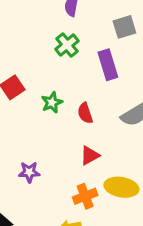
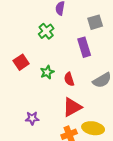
green cross: (67, 45) -> (46, 31), moved
red triangle: (90, 155) -> (72, 107), size x1.5

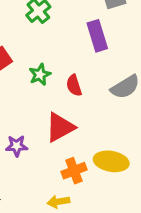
red triangle: (72, 107) -> (60, 127), moved

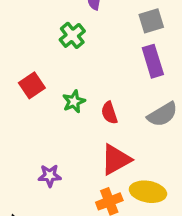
purple rectangle: (97, 36) -> (153, 61), moved
red triangle: (60, 127) -> (116, 159), moved

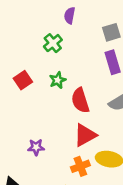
green star: (74, 101) -> (58, 80), moved
red semicircle: (109, 113) -> (80, 100), size x1.5

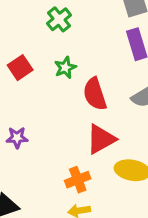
purple star: (36, 147) -> (17, 138), moved
orange cross: (80, 166) -> (78, 180), moved

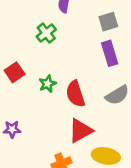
green star: (65, 68) -> (48, 84), moved

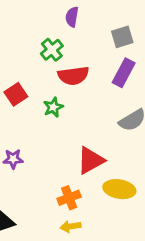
purple rectangle: (110, 53) -> (124, 73), turned 45
red semicircle: (75, 94) -> (73, 76), moved, turned -80

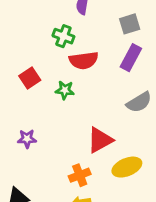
green cross: (52, 50) -> (63, 36), turned -30
green star: (53, 107) -> (65, 90), turned 30
yellow ellipse: (119, 189) -> (127, 167), turned -32

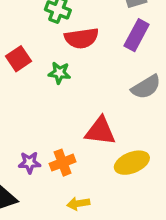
purple star: (27, 139) -> (30, 163), moved
red triangle: (100, 140) -> (100, 131), turned 36
orange cross: (80, 175) -> (63, 163), moved

